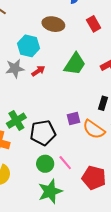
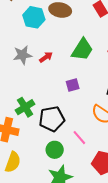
cyan hexagon: (29, 46) -> (34, 17), moved
purple square: (74, 118) -> (73, 85), moved
pink line: (65, 163) -> (79, 138), moved

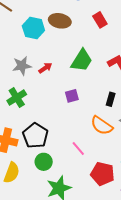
green cross: (25, 107) -> (17, 98), moved
black pentagon: (52, 119) -> (35, 136), moved, turned -30
green circle: (55, 150) -> (44, 162), moved

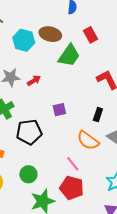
green trapezoid: (82, 60) -> (69, 56), moved
black pentagon: (35, 136) -> (29, 132), moved, turned 30
pink line: (78, 149) -> (73, 164), moved
red pentagon: (102, 174) -> (72, 188), moved

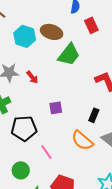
red rectangle: (90, 35) -> (91, 25), moved
red arrow: (34, 81) -> (32, 77), turned 80
pink line: (73, 164) -> (46, 152), moved

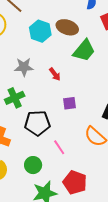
red arrow: (32, 77) -> (55, 74), moved

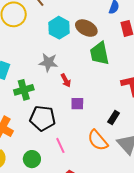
green trapezoid: (84, 50) -> (99, 53), turned 120
gray star: (24, 67) -> (48, 62), moved
red arrow: (55, 74) -> (66, 80), moved

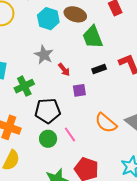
gray star: (48, 62) -> (44, 55), turned 30
black rectangle: (114, 117) -> (99, 69), moved, turned 48
green circle: (32, 159) -> (48, 139), moved

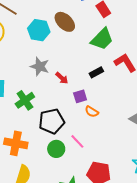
brown ellipse: (75, 14) -> (65, 22), turned 35
green trapezoid: (93, 37) -> (102, 39), moved, turned -105
orange semicircle: (106, 123) -> (92, 112), moved, size x0.6

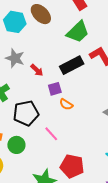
black rectangle: (96, 72) -> (72, 65), size x1.6
green circle: (56, 149) -> (16, 145), moved

